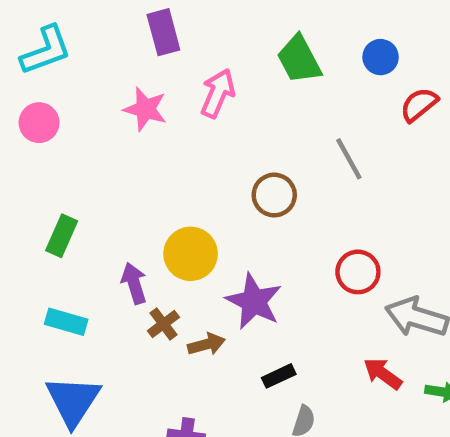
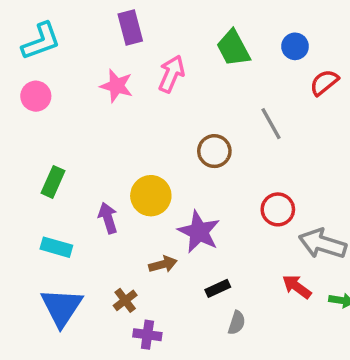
brown cross: (163, 324) -> (125, 300), moved

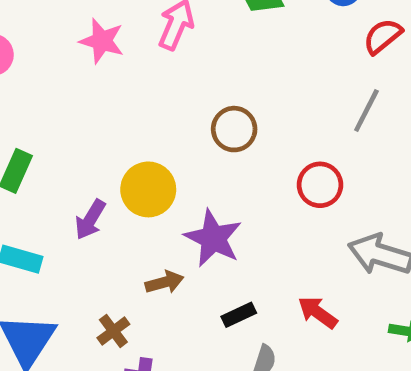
gray line: (271, 124) -> (366, 111), moved, turned 56
red circle: (278, 209) -> (320, 185), moved
purple arrow: (108, 218) -> (90, 220), turned -132
red arrow: (297, 287) -> (318, 312), moved

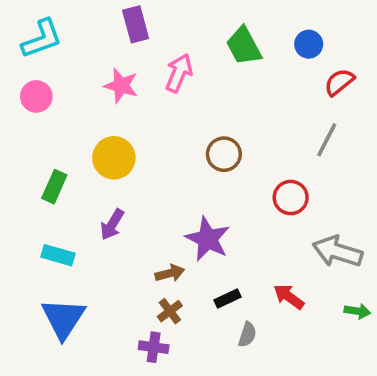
yellow circle: (148, 189) -> (114, 158), moved
brown cross: (113, 331) -> (170, 311), moved

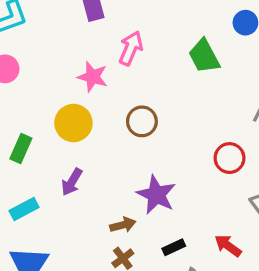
green trapezoid: (244, 46) -> (204, 56), moved
pink star: (121, 86) -> (93, 77), moved
brown circle: (224, 154) -> (142, 121), moved
cyan rectangle: (58, 255) -> (24, 209), turned -44

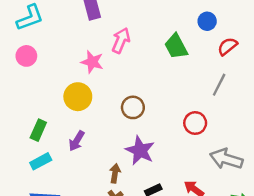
brown circle: (142, 121) -> (133, 107), moved
green rectangle: (21, 148) -> (38, 130), moved
brown arrow: (123, 225) -> (115, 173), turned -66

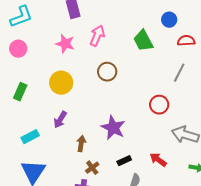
red semicircle: (227, 46) -> (186, 41), turned 36
pink star: (92, 62) -> (65, 44), moved
brown circle: (133, 107) -> (107, 72), moved
green rectangle: (38, 130) -> (20, 92), moved
brown arrow: (115, 173) -> (81, 144), moved

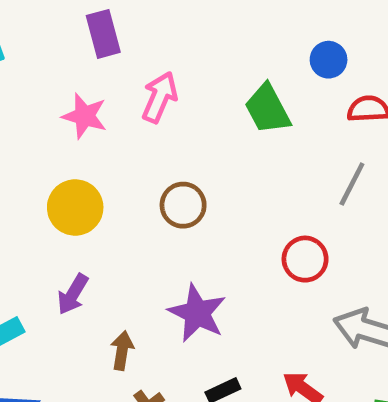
brown circle: (107, 72) -> (183, 205), moved

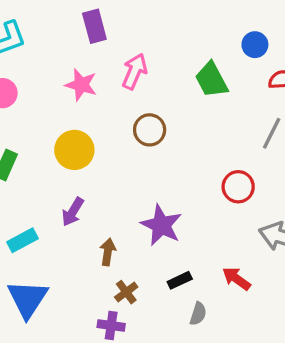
brown circle: (183, 205) -> (150, 130), moved

